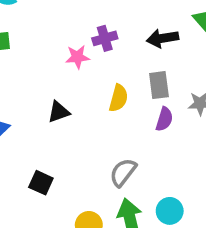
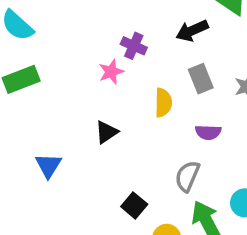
purple cross: (105, 38) -> (134, 46), turned -35
purple semicircle: (164, 119) -> (208, 132), moved, turned 90
black square: (41, 183) -> (134, 205), moved, turned 30

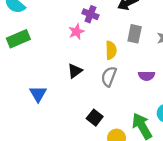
gray rectangle: (201, 79) -> (135, 34), turned 36
purple semicircle: (208, 132) -> (147, 76), moved
gray semicircle: (187, 176) -> (109, 77), moved

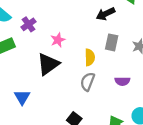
purple cross: (90, 14) -> (29, 24), moved, turned 32
black triangle: (75, 71) -> (48, 64), moved, size x1.6

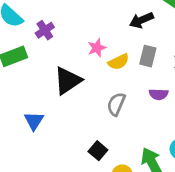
pink star: (58, 40) -> (97, 48), moved
yellow semicircle: (90, 57) -> (119, 62), moved, turned 63
purple semicircle: (122, 81) -> (159, 94), moved

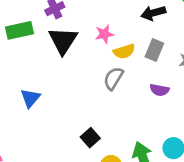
black triangle: (68, 81) -> (63, 41), moved, turned -32
gray semicircle: (116, 104) -> (113, 78), moved

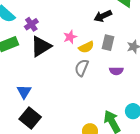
black triangle: (63, 41) -> (41, 46), turned 35
black square: (90, 138) -> (30, 118), moved, size x1.5

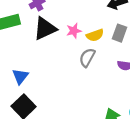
pink star: (70, 37) -> (74, 31), moved

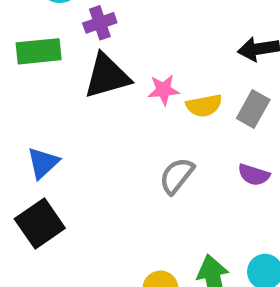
gray semicircle: (87, 58) -> (177, 176), moved

